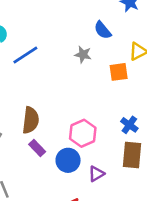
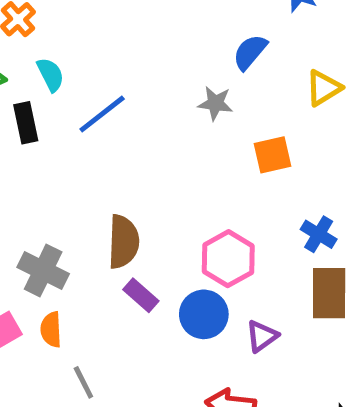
blue semicircle: (103, 30) -> (250, 52), turned 84
orange square: (119, 72) -> (272, 155), moved

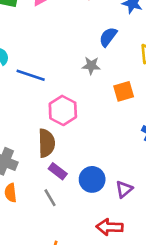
blue line: (102, 114) -> (31, 75), turned 60
pink hexagon: (228, 259) -> (63, 110), moved
gray line: (83, 382) -> (50, 198), moved

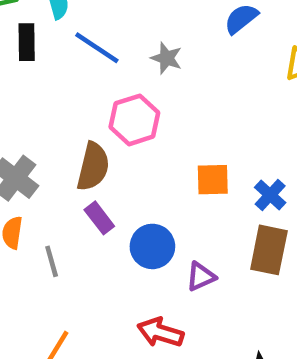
gray star: (91, 66) -> (166, 58), moved
orange square: (124, 91) -> (213, 180), moved
gray line: (50, 198) -> (52, 261), moved

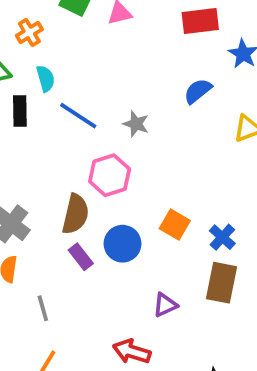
orange square: (213, 180) -> (175, 225), turned 32
blue circle: (152, 246) -> (123, 244), moved
gray line: (52, 261) -> (43, 308), moved

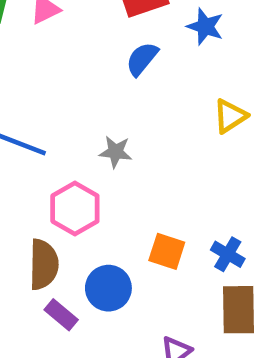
blue semicircle: (198, 91) -> (142, 59), moved
gray star: (136, 124) -> (116, 152), moved

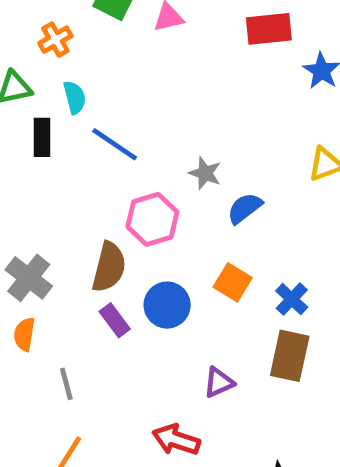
blue semicircle: (142, 59) -> (245, 208), moved

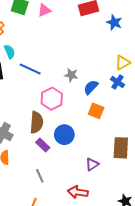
orange square: (233, 282) -> (96, 111), moved
blue cross: (292, 299) -> (118, 82), moved
gray line: (66, 384) -> (40, 176), moved

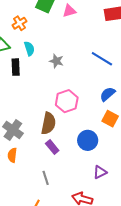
blue line: (30, 69) -> (102, 59), moved
gray star: (71, 75) -> (56, 61), moved
blue circle: (64, 135) -> (88, 140), moved

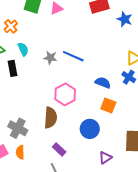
blue line: (102, 59) -> (73, 56), moved
blue semicircle: (108, 94) -> (103, 83), turned 70
purple rectangle: (52, 147) -> (59, 149), moved

